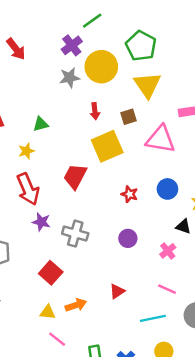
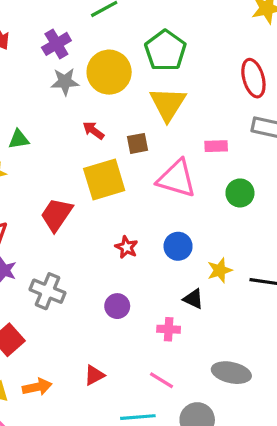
purple cross: (72, 45) -> (56, 44), moved
red arrow: (95, 111) -> (93, 130), turned 126
pink cross: (168, 251) -> (169, 329), turned 35

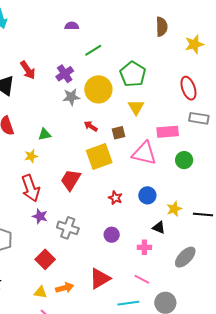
yellow triangle: (168, 104) -> (136, 107), size x0.7
pink rectangle: (216, 146) -> (168, 132), size x1.5
gray ellipse: (231, 373) -> (185, 257), moved, turned -55
red triangle: (94, 375) -> (100, 278), size x1.6

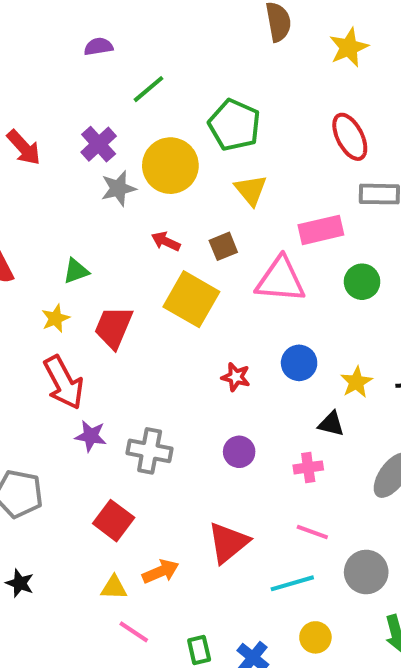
yellow square: (99, 156) -> (191, 299), turned -32
red trapezoid: (71, 180) -> (114, 327), moved

